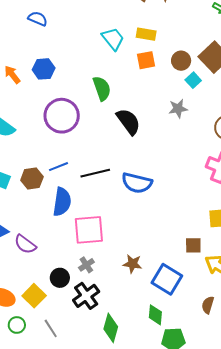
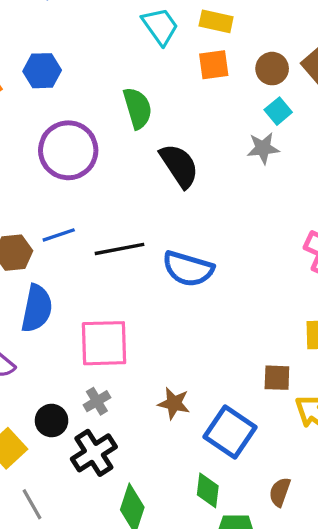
cyan square: (193, 80) -> (278, 111), moved
blue semicircle: (62, 202) -> (37, 308), moved
brown semicircle: (208, 305) -> (280, 492), moved

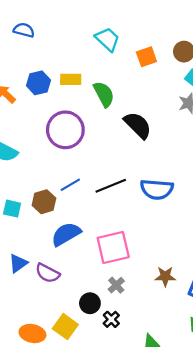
yellow rectangle: (216, 21) -> (71, 79), moved
blue semicircle: (37, 308) -> (66, 234), turned -120
black cross: (94, 453) -> (111, 319), moved, size x0.6

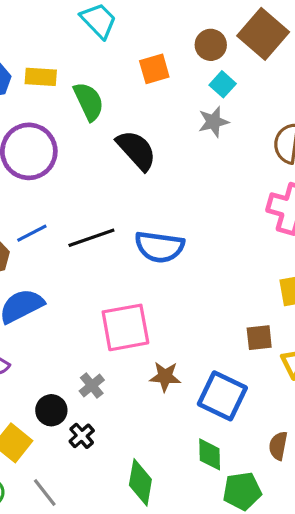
orange square: (146, 57) -> (154, 69), moved
pink square: (113, 247) -> (125, 327), moved

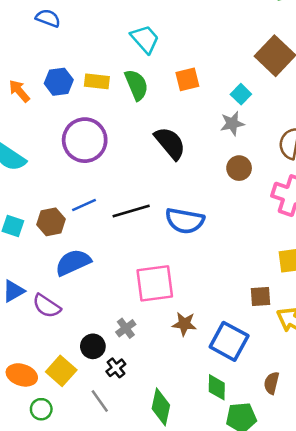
brown circle: (211, 45) -> (239, 168), moved
green semicircle: (89, 101) -> (136, 85), moved
gray line: (45, 493) -> (100, 401), moved

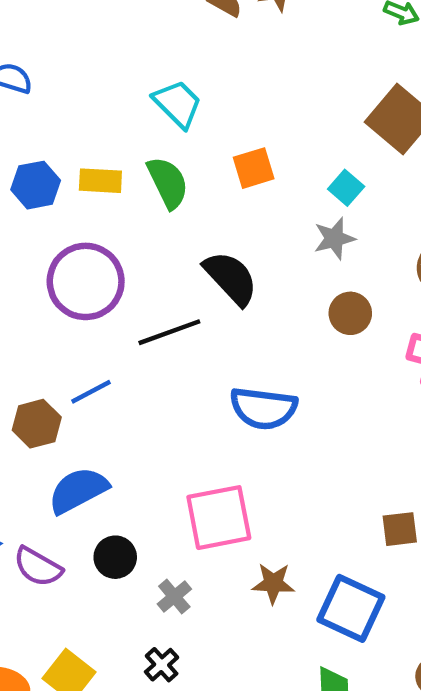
black line: (131, 211) -> (169, 332), moved
black circle: (93, 346) -> (115, 557), moved

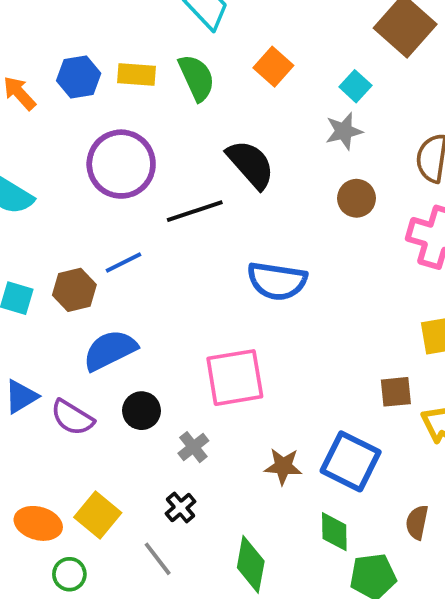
orange square: (254, 168) -> (273, 67), turned -33
brown star: (273, 583) -> (283, 466), moved

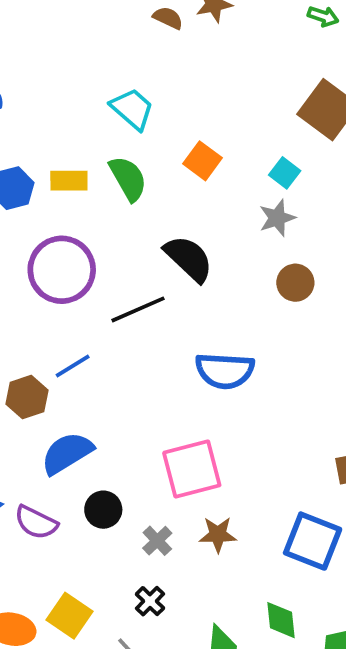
brown star: (283, 466) -> (218, 535), moved
green diamond: (334, 532) -> (281, 620), moved

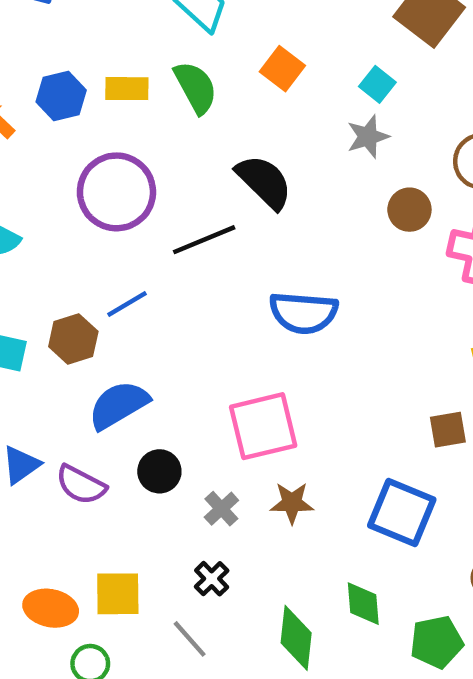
brown circle: (295, 283) -> (409, 210), moved
yellow square: (70, 616) -> (118, 594), turned -36

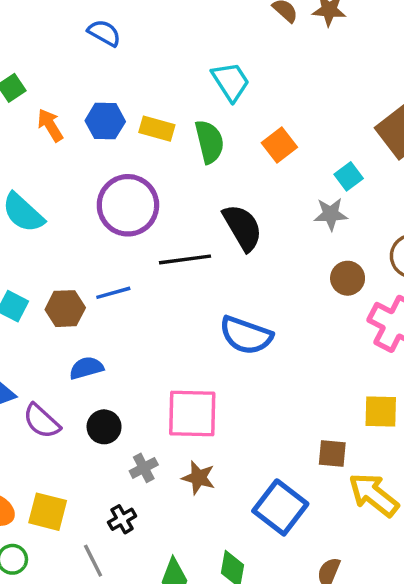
blue semicircle: (119, 405) -> (86, 368), size x0.7

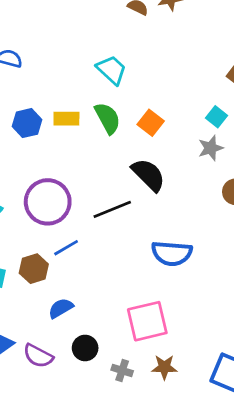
orange square: (279, 145) -> (151, 123), moved
purple circle: (128, 205) -> (48, 202), moved
gray cross: (144, 468) -> (122, 370), turned -30

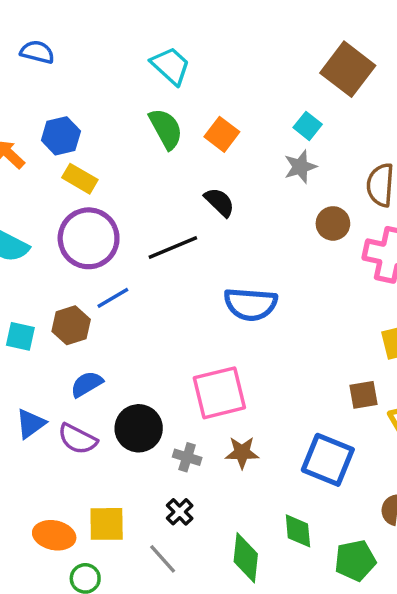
yellow rectangle: (66, 119) -> (80, 179), moved, turned 30
black semicircle: (148, 175) -> (220, 202), size x0.7
blue semicircle: (61, 308) -> (87, 384), moved
black circle: (85, 348) -> (139, 428), size x1.4

